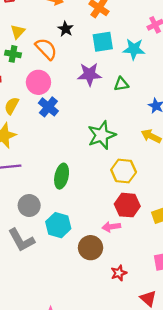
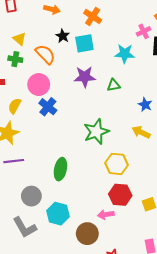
yellow triangle: (18, 32) -> (19, 39), turned -32
cyan square: (103, 42) -> (84, 43), moved

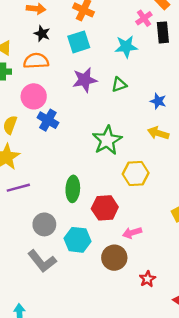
black star: (63, 36) -> (42, 34), moved
orange semicircle: (45, 54) -> (36, 61), turned -40
red hexagon: (120, 195) -> (105, 208), moved

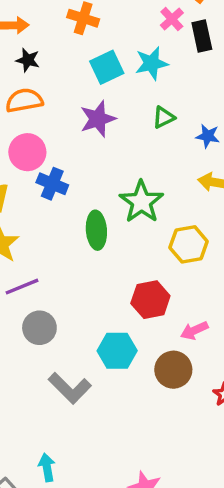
cyan square: (79, 42) -> (107, 67), moved
green triangle: (119, 85) -> (164, 117), moved
green ellipse: (73, 189) -> (96, 230), moved
gray circle: (44, 224) -> (39, 328), moved

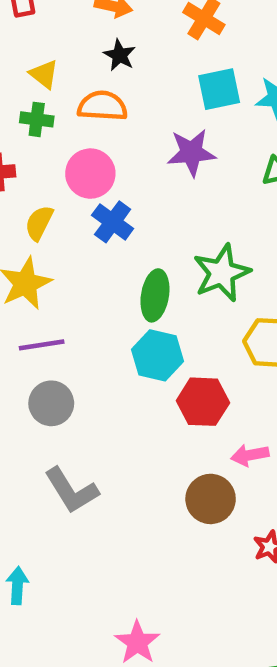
cyan hexagon: (117, 351) -> (158, 355), moved

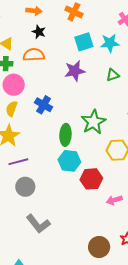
pink circle: (90, 174) -> (14, 85), moved
brown circle: (211, 499) -> (99, 247), moved

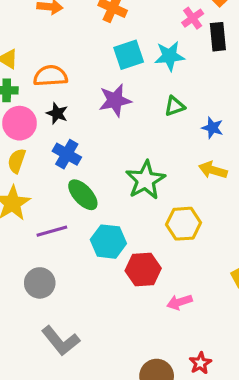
black star: (39, 32) -> (57, 113), moved
green ellipse: (65, 135) -> (83, 195), moved, turned -45
purple line: (18, 162) -> (52, 231), moved

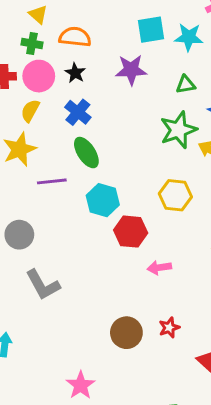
green star: (145, 180) -> (178, 130), moved
gray circle: (40, 283) -> (19, 235), moved

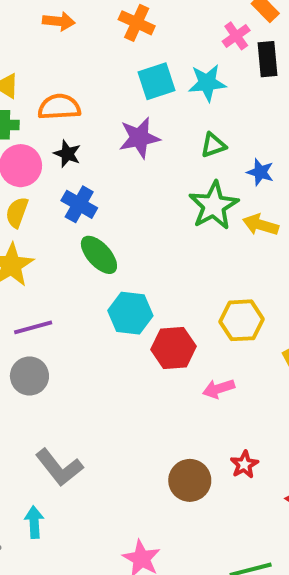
purple line: (52, 181) -> (33, 327), moved
yellow hexagon: (175, 195) -> (242, 320), moved
gray L-shape: (43, 285) -> (59, 467), moved

